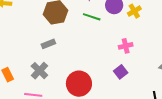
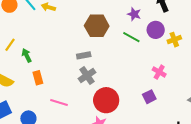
pink cross: (126, 46) -> (159, 72), turned 32
gray cross: (39, 71) -> (87, 76), moved

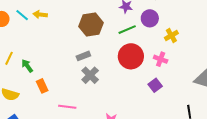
green line: (131, 37) -> (127, 30), turned -42
yellow cross: (174, 40) -> (171, 35), moved
red circle: (106, 100) -> (131, 56), moved

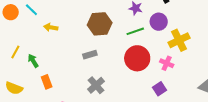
yellow arrow: (40, 15) -> (51, 27), moved
yellow cross: (171, 35) -> (179, 40), size x1.5
gray cross: (90, 75) -> (96, 85), moved

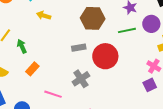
red circle: (137, 58) -> (105, 56), moved
orange rectangle: (47, 82) -> (32, 69), turned 56
purple square: (159, 89) -> (150, 85), moved

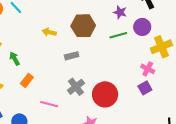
yellow arrow: (44, 15) -> (49, 32), moved
red circle: (105, 56) -> (105, 94), moved

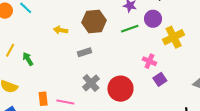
pink cross: (148, 69) -> (149, 61), moved
orange rectangle: (27, 80) -> (43, 99), moved, turned -40

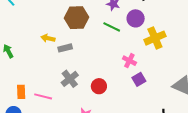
green line: (130, 29) -> (112, 27), turned 42
yellow arrow: (61, 30) -> (48, 38), moved
red circle: (120, 89) -> (99, 86), size x0.6

